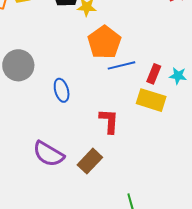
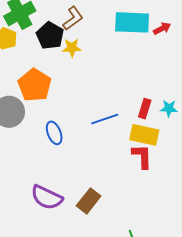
orange pentagon: (104, 42) -> (35, 85), moved
blue line: (121, 65) -> (105, 119), moved
red L-shape: (109, 121) -> (142, 156), moved

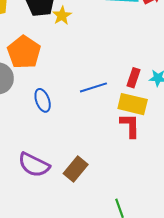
yellow star: (72, 48) -> (62, 16), turned -30

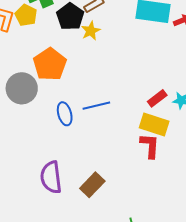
red rectangle: (134, 78) -> (157, 98), turned 30
blue line: (93, 87) -> (96, 106), moved
purple semicircle: (34, 165) -> (51, 177), turned 52

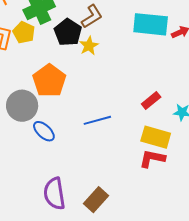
red rectangle: (157, 98) -> (151, 100), moved
blue ellipse: (65, 114) -> (44, 131), moved, turned -30
red L-shape: (150, 146) -> (152, 159), turned -80

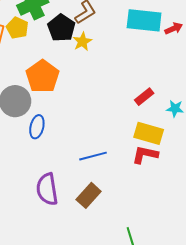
blue line: (97, 120) -> (93, 156), moved
blue ellipse: (44, 131) -> (37, 127), turned 60

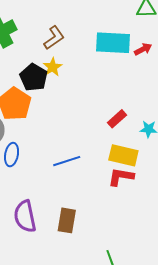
black pentagon: (61, 28) -> (34, 77), moved
blue line: (93, 156) -> (67, 161), moved
brown rectangle: (89, 195) -> (67, 220), turned -30

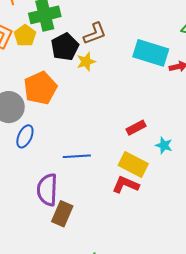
black pentagon: (34, 77) -> (65, 47), moved
purple semicircle: (25, 216) -> (47, 190), moved

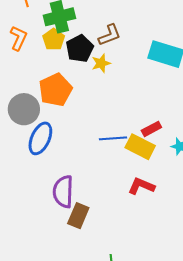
yellow pentagon: (25, 36) -> (54, 39), moved
blue ellipse: (25, 136) -> (40, 138), size x1.4
blue line: (77, 156) -> (113, 138), moved
yellow rectangle: (133, 165) -> (140, 147), moved

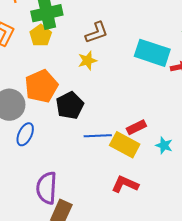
black pentagon: (80, 49) -> (70, 105), moved
blue ellipse: (40, 138) -> (25, 134), size x0.7

